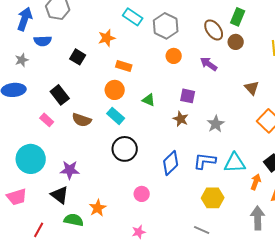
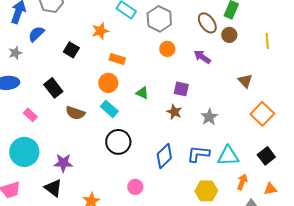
blue semicircle: (43, 41) -> (36, 34), turned 138
pink rectangle: (47, 120) -> (30, 115), moved
orange arrow: (256, 182) -> (242, 182), moved

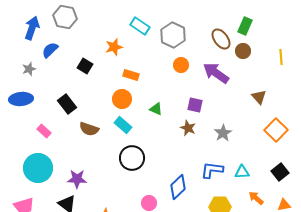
purple arrow: (202, 57) -> (216, 73), size x1.5
blue diamond: (164, 156) -> (178, 187), moved
cyan triangle: (228, 156) -> (242, 172), size x0.7
orange arrow: (242, 182) -> (256, 198), turned -70

